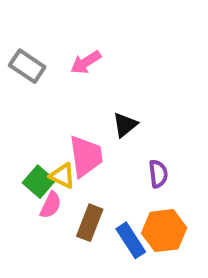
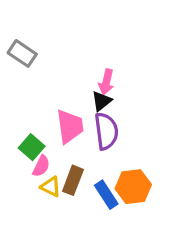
pink arrow: (86, 62) -> (106, 82), moved, turned -45
purple semicircle: (158, 174) -> (106, 131), moved, size x1.6
yellow triangle: (62, 176) -> (51, 187), moved

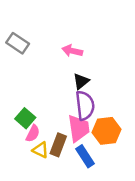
pink arrow: (106, 82) -> (72, 51), moved, turned 90
pink trapezoid: (70, 126) -> (79, 128), moved
orange hexagon: (133, 187) -> (107, 131), moved

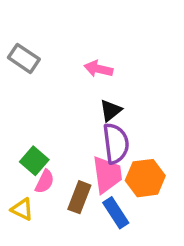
yellow triangle: (40, 150) -> (22, 209), moved

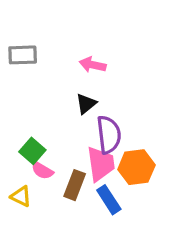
gray rectangle: (24, 58) -> (23, 55), turned -36
black triangle: (111, 110) -> (86, 104), moved
pink semicircle: (45, 182) -> (42, 170), turned 95

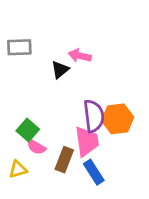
black triangle: (86, 104) -> (60, 70), moved
orange hexagon: (136, 167) -> (118, 119), moved
yellow triangle: (21, 196) -> (18, 169), turned -42

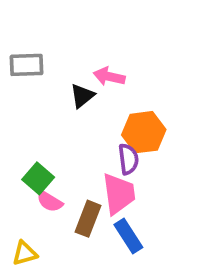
purple semicircle: (94, 116) -> (128, 159), size x0.7
orange hexagon: (118, 119) -> (144, 132), moved
yellow triangle: (18, 169) -> (25, 253), moved

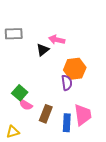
pink trapezoid: (119, 194) -> (83, 115), moved
blue rectangle: (128, 236) -> (67, 123), turned 36

